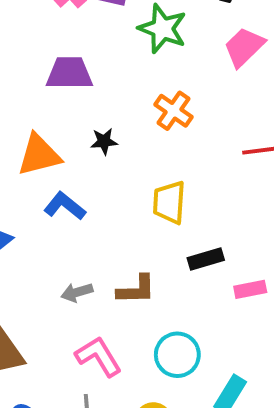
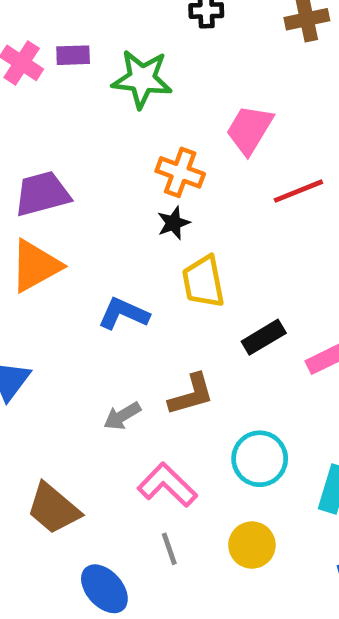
pink trapezoid: (244, 47) -> (249, 130), moved
purple trapezoid: (69, 73) -> (42, 194), moved
black star: (104, 141) -> (174, 223), moved
blue L-shape: (65, 206) -> (124, 314), moved

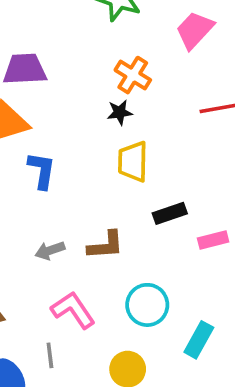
pink trapezoid: (249, 130) -> (195, 30), moved
blue L-shape: (124, 314) -> (42, 170), moved, turned 63
gray line: (169, 549) -> (50, 355), moved

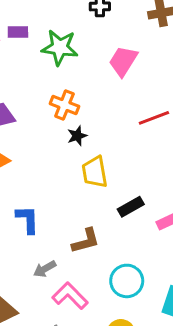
orange cross: (133, 75) -> (64, 105), moved
blue L-shape: (42, 170) -> (28, 220), moved
gray arrow: (50, 250) -> (45, 269), moved

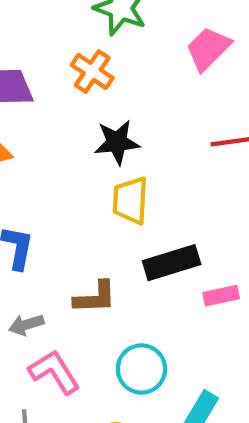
orange cross: (64, 105) -> (92, 71), moved
black star: (77, 136) -> (117, 142), size x1.5
black rectangle: (131, 207) -> (172, 263), size x1.4

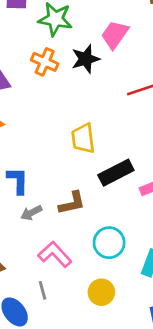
black star: (117, 142) -> (86, 59), moved
gray arrow: (26, 325) -> (31, 213), moved

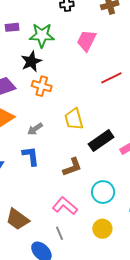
black star: (86, 59) -> (31, 62), moved
orange cross: (45, 62) -> (42, 86), moved
gray arrow: (31, 213) -> (35, 129), moved

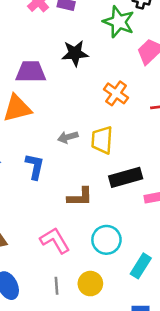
green star: (42, 35) -> (119, 22), moved
orange cross: (42, 86) -> (116, 93), moved
gray arrow: (35, 129) -> (68, 137), moved
gray line: (60, 233) -> (57, 286), moved

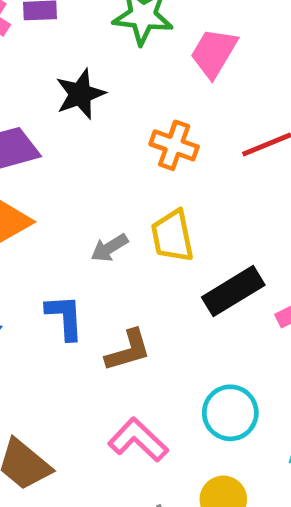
brown L-shape: (80, 197) -> (128, 350), moved

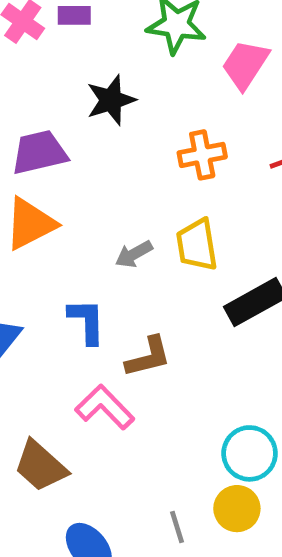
orange cross: (174, 145) -> (202, 155), turned -33
cyan circle: (230, 413) -> (250, 453), moved
pink L-shape: (138, 440) -> (105, 407), moved

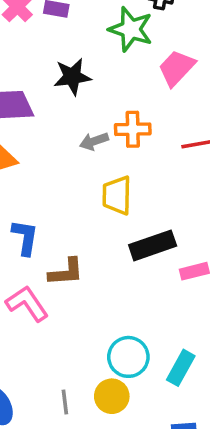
gray arrow: (134, 254) -> (94, 141), moved

